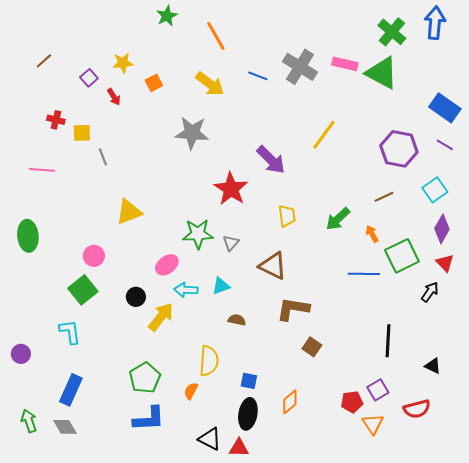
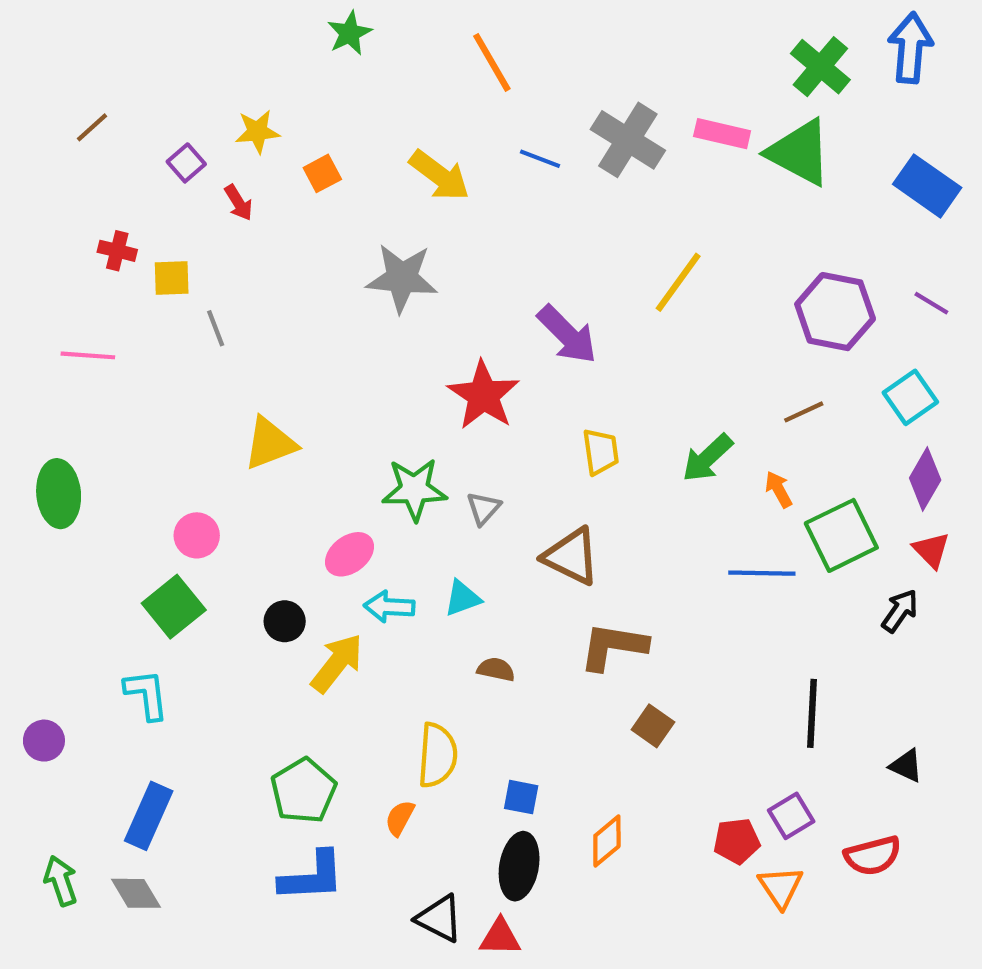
orange line: (216, 36) -> (492, 62), moved
blue rectangle: (445, 108) -> (927, 186), moved

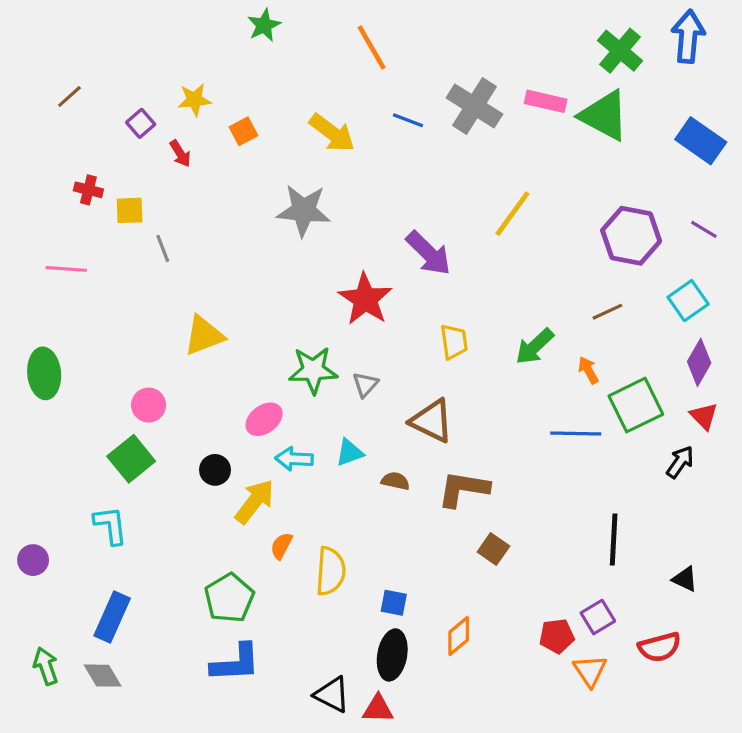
brown semicircle: (496, 669) -> (395, 481), moved
orange semicircle: (400, 818) -> (281, 546), moved

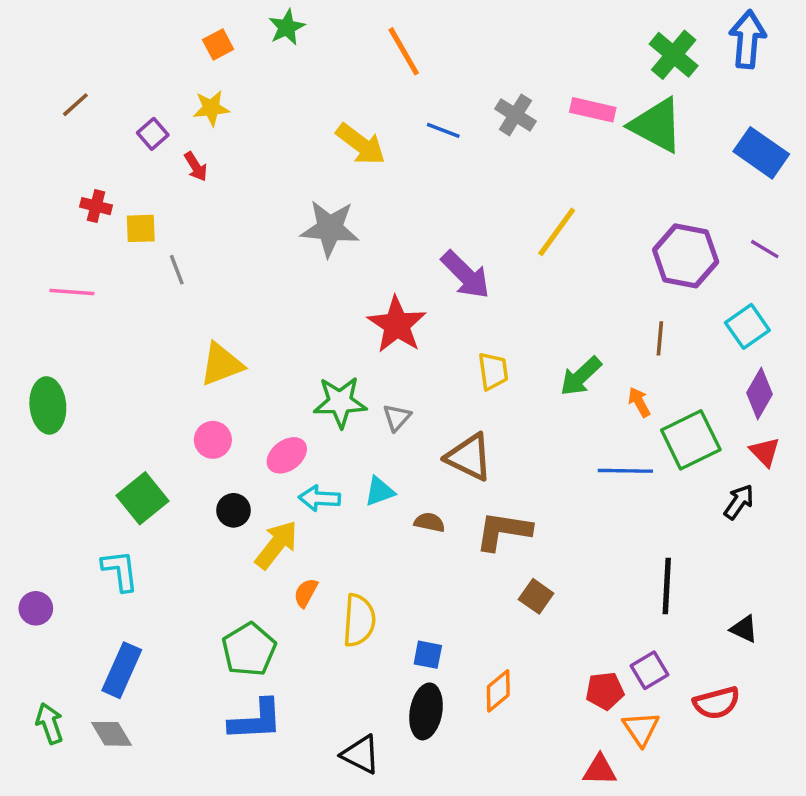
gray cross: (474, 106) -> (515, 115), size x0.7
orange square: (243, 131) -> (218, 44), moved
brown line: (607, 312) -> (660, 338), turned -60
pink circle: (149, 405) -> (213, 440), moved
red triangle: (378, 709) -> (600, 770), moved

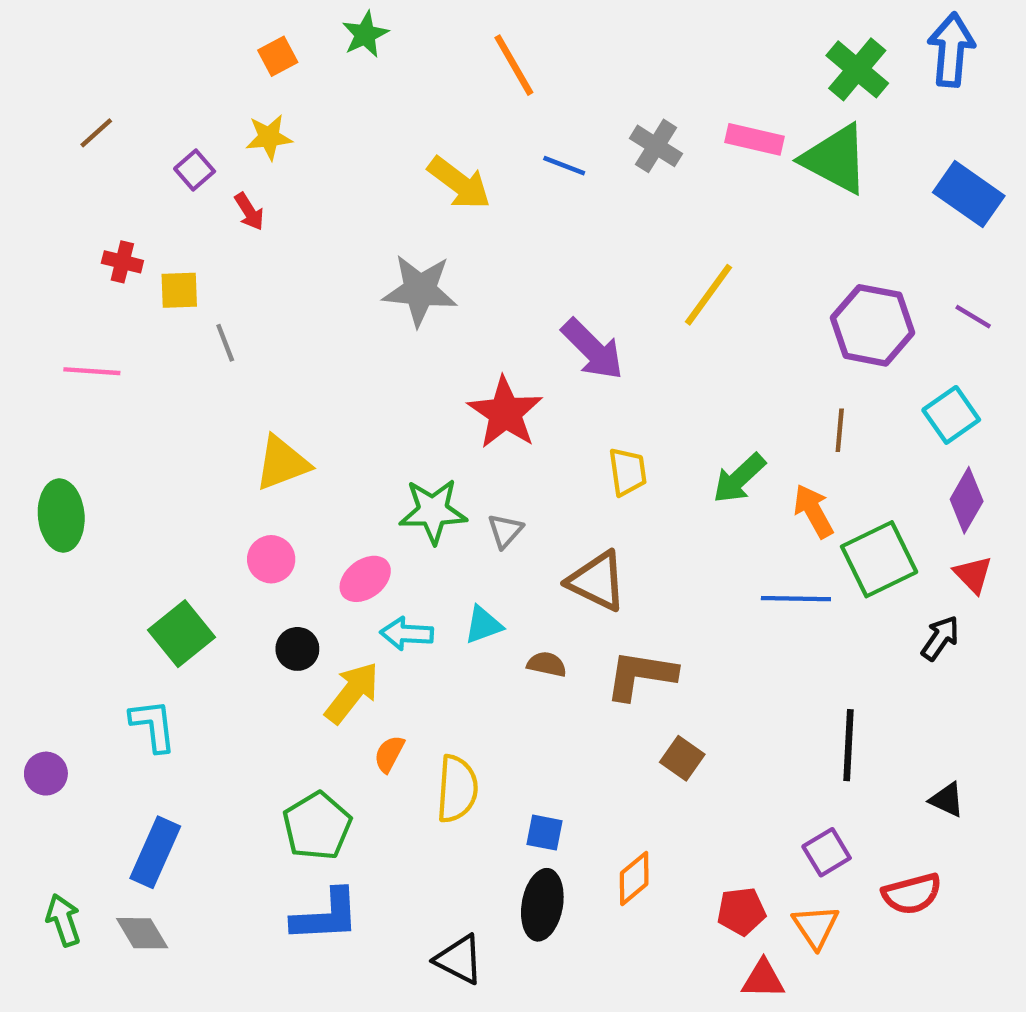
orange arrow: (639, 402) -> (813, 511), size x1.4
red pentagon: (605, 691) -> (741, 911), moved

